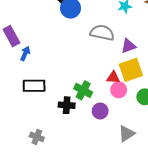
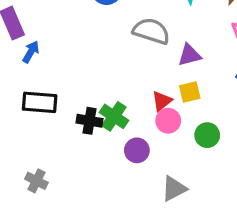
yellow square: (131, 70) -> (190, 92), size x0.6
red triangle: (113, 77) -> (162, 101), turned -48
black cross: (67, 105) -> (89, 121), moved

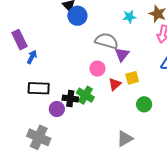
purple triangle: (190, 55) -> (122, 54), moved, turned -35
pink circle: (168, 121) -> (97, 69), moved
purple circle: (137, 150) -> (57, 109), moved
gray cross: (36, 181) -> (39, 137), size x1.6

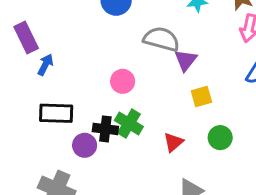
pink circle: (97, 69) -> (123, 81), moved
red triangle: (115, 84) -> (173, 142), moved

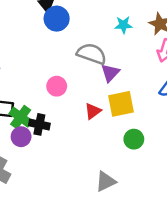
yellow square: (201, 97) -> (121, 104), size x1.5
green cross: (129, 124) -> (21, 117), moved
red triangle: (173, 142) -> (93, 111), moved

